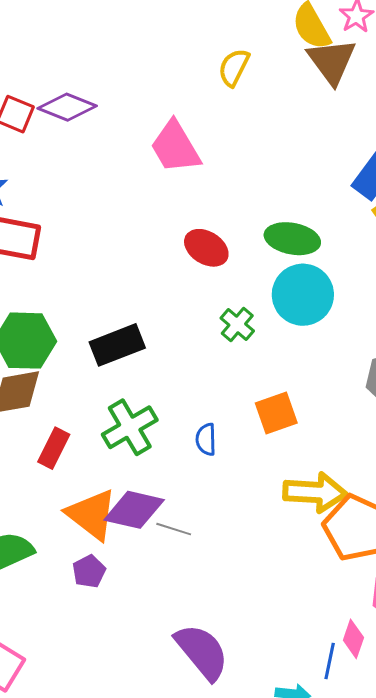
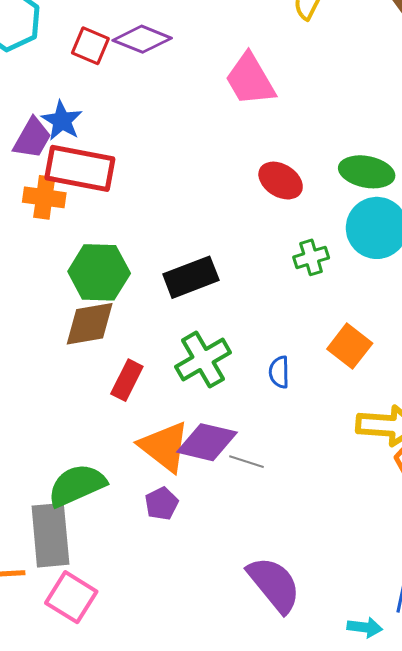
green cross: (237, 325) -> (311, 257), turned 32
orange square: (276, 413) -> (350, 346), turned -33

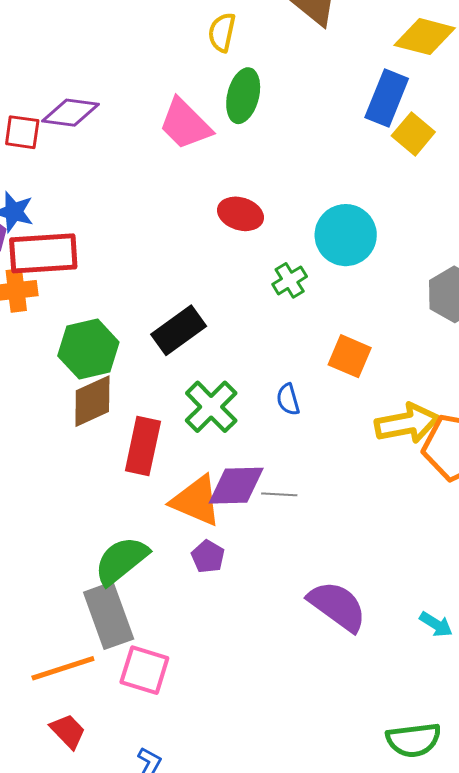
green ellipse: (367, 172) -> (243, 96), moved, turned -72
red rectangle: (127, 380) -> (143, 446), size x1.4
cyan arrow: (365, 627) -> (436, 624), turned 40

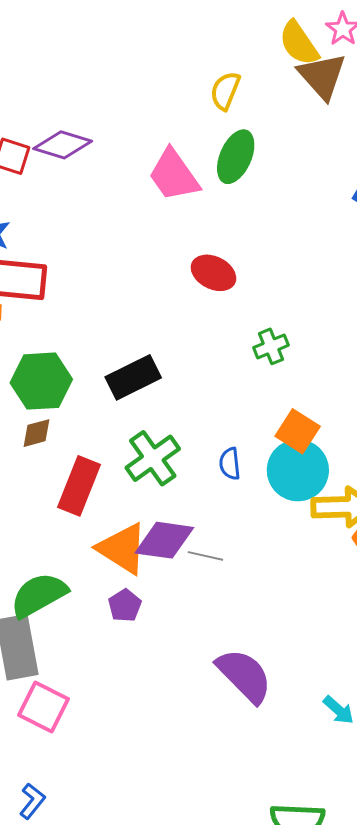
cyan circle: (346, 235) -> (298, 470), moved
green cross: (290, 280) -> (271, 346), moved
brown diamond: (92, 401) -> (37, 433), size x0.6

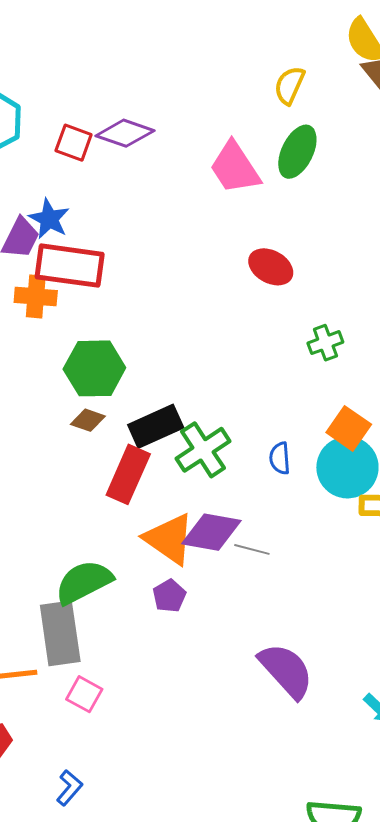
black rectangle: (133, 377) -> (156, 426), moved
brown diamond: (37, 433) -> (88, 420), turned 32
pink square: (44, 707) -> (84, 694), size x0.7

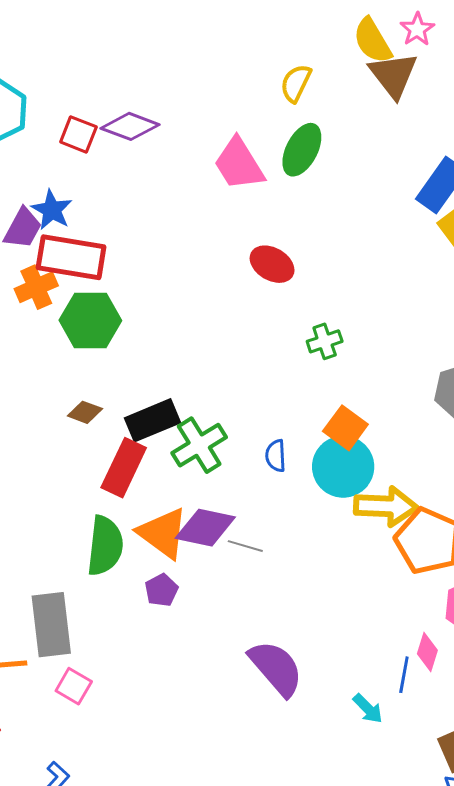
orange cross: (36, 296) -> (36, 287), turned -30
green hexagon: (94, 368) -> (90, 320), moved
green semicircle: (84, 582) -> (105, 546), moved, turned 122

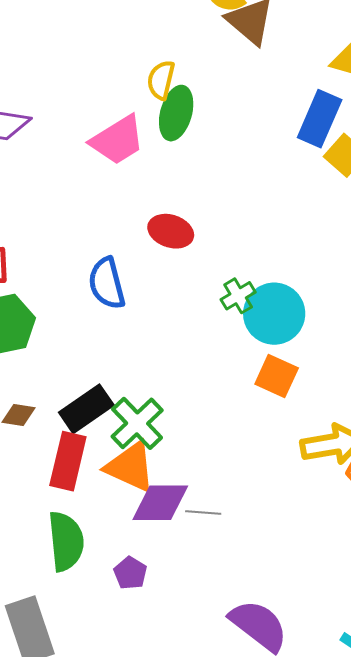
yellow semicircle: (296, 83) -> (161, 80), moved
pink trapezoid: (239, 164) -> (117, 140), turned -78
blue semicircle: (276, 456) -> (107, 283), moved, size x1.6
cyan circle: (343, 467) -> (274, 314), moved
orange triangle: (163, 533) -> (130, 467), moved

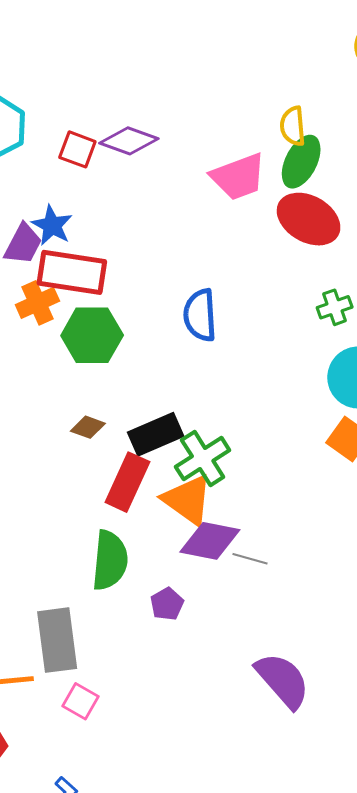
yellow semicircle: (161, 80) -> (293, 126), turned -30
red ellipse: (171, 231) -> (309, 219), moved, size x1.4
green cross: (238, 296) -> (335, 307), moved

